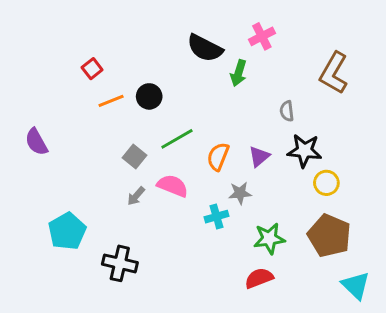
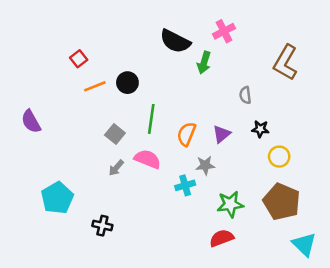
green line: (177, 139) -> (151, 119), turned -52
black star: (304, 151) -> (260, 129), size x0.6
black cross: (120, 263) -> (102, 226), size x0.7

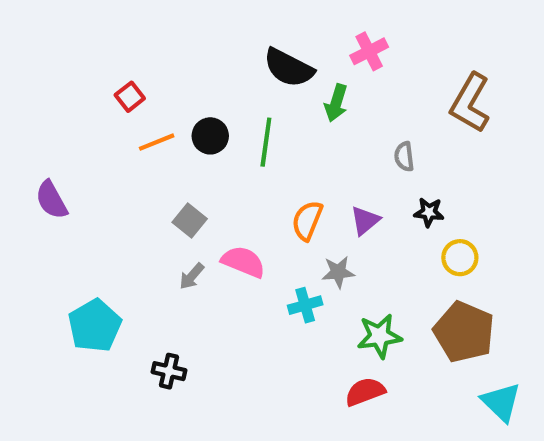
green line: (151, 119) -> (266, 142), moved

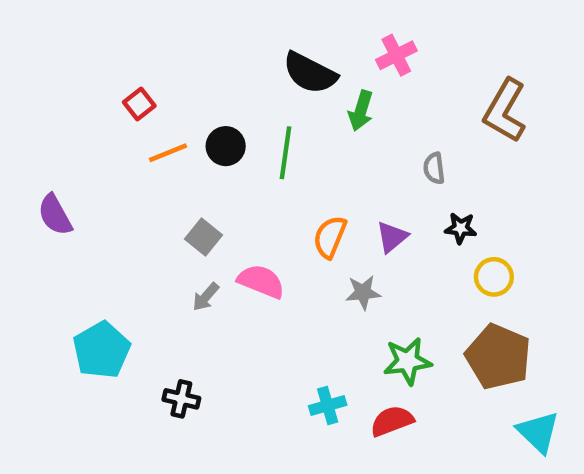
cyan cross: (305, 305) -> (328, 405), moved

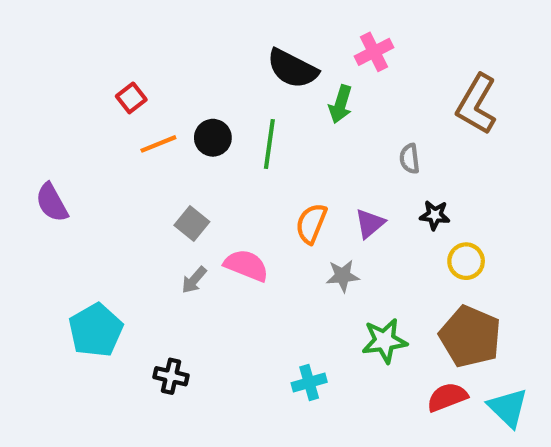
red semicircle: (392, 421) -> (447, 397), moved

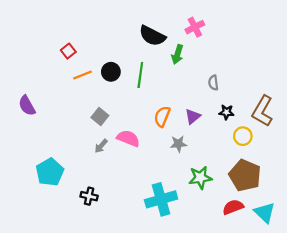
brown L-shape: (477, 104) -> (262, 111), moved
cyan cross: (309, 383) -> (161, 199), size x1.8

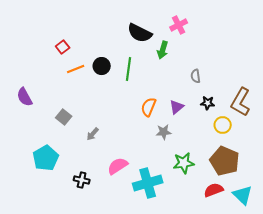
gray square: (100, 116) -> (64, 117), moved
pink semicircle: (128, 138) -> (118, 166), moved, turned -55

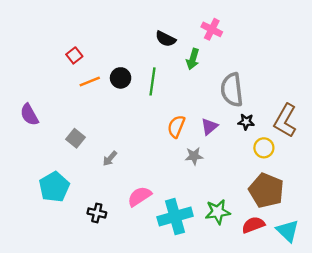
pink cross: (179, 25) -> (212, 29), turned -36
black semicircle: (140, 33) -> (166, 39), size x0.7
gray semicircle: (196, 76) -> (232, 90), size x2.0
green star: (184, 163) -> (218, 212), moved

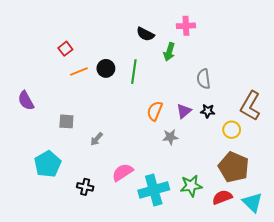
pink cross: (212, 29) -> (186, 26), turned -30
gray semicircle: (232, 90) -> (204, 79), size x0.7
black star: (246, 122) -> (208, 111), moved
gray square: (76, 138) -> (66, 121), turned -35

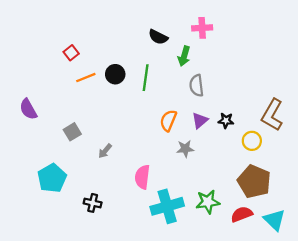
gray semicircle: (204, 79) -> (197, 85), moved
gray square: (66, 121) -> (72, 132), turned -35
pink semicircle: (123, 172) -> (142, 177), moved, turned -50

